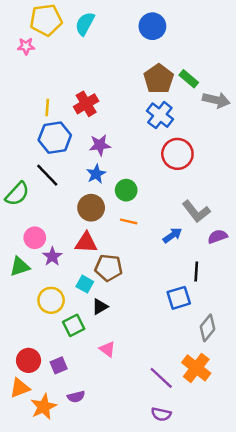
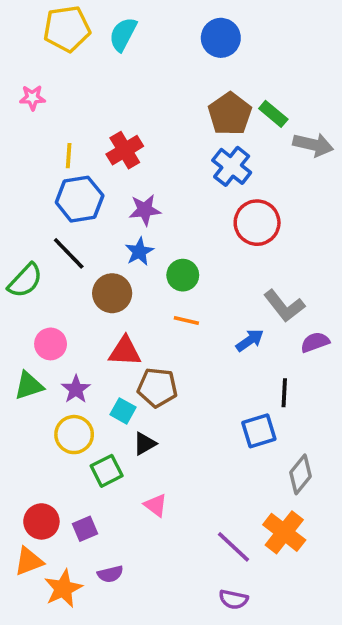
pink star: (26, 46) -> (32, 98), moved
brown circle: (91, 208) -> (112, 293), moved
purple star: (52, 257) -> (76, 389), moved

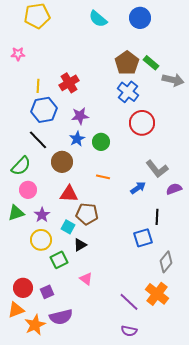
cyan semicircle: (123, 34) -> (98, 19), moved, turned -78
blue circle: (221, 38) -> (140, 18), moved
green circle: (183, 275) -> (101, 142), moved
green semicircle: (25, 281) -> (21, 166), moved
purple semicircle: (110, 574) -> (61, 317), size x1.6

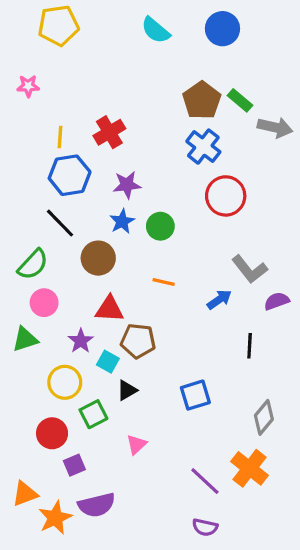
purple star: (42, 215) -> (81, 341), moved
blue square: (143, 238) -> (195, 395), moved
pink triangle: (86, 279) -> (136, 444), turned 40
red circle: (23, 288) -> (52, 433), moved

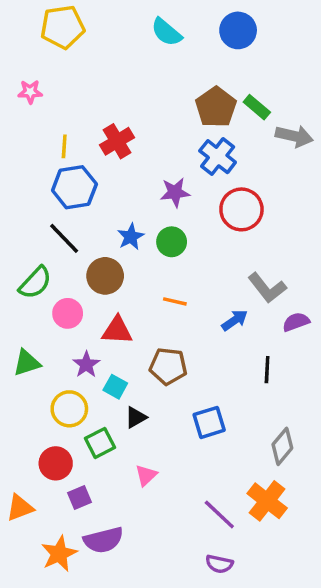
purple star: (127, 185) -> (175, 192), moved
pink circle: (44, 303) -> (68, 313), moved
brown pentagon: (138, 341) -> (168, 366), moved
orange triangle: (25, 494) -> (20, 508), moved

